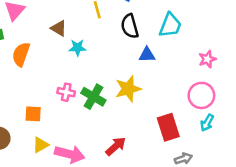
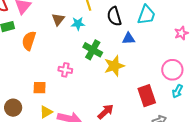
brown triangle: (59, 28) -> (58, 19), turned 40
cyan star: (77, 48) -> (78, 24), moved
pink star: (207, 59) -> (181, 33), moved
green cross: (93, 97) -> (93, 50), moved

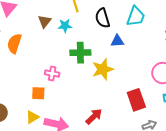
green cross: (93, 50) -> (80, 53), turned -30
orange square: (40, 88) -> (38, 93), moved

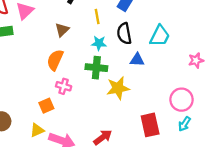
cyan star: (65, 26) -> (99, 43), moved
orange semicircle: (14, 44) -> (55, 60), moved
orange square: (38, 93) -> (46, 106), turned -32

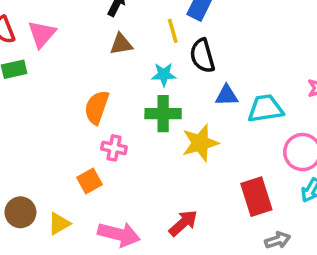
yellow line: (97, 17) -> (173, 31), moved
brown triangle: (62, 30) -> (121, 44), moved, turned 40
cyan trapezoid: (160, 36) -> (265, 109), moved, turned -120
yellow triangle: (37, 130) -> (59, 224), moved

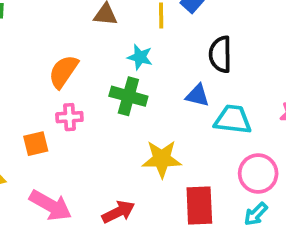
black semicircle: (202, 56) -> (220, 54), moved
yellow star: (200, 143) -> (162, 159), moved
pink cross: (114, 148) -> (69, 117), turned -30

